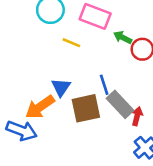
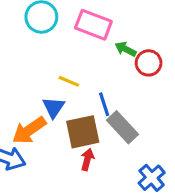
yellow line: (71, 43) -> (69, 81), moved
red arrow: (137, 116) -> (87, 159), moved

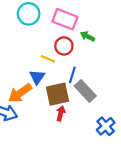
red circle: (149, 63) -> (64, 46), moved
blue line: (104, 104) -> (72, 75), turned 35

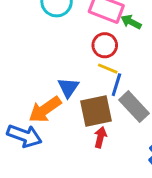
green arrow: (87, 36) -> (131, 22), moved
yellow line: (48, 59) -> (108, 69), moved

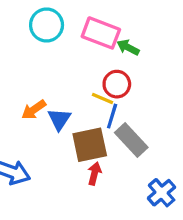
red circle: (105, 45) -> (117, 84), moved
orange arrow: (45, 109) -> (34, 110), moved, size x0.7

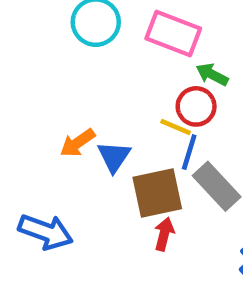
green arrow: (128, 47) -> (212, 75), moved

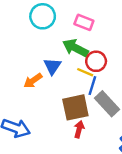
pink rectangle: (173, 33) -> (84, 22), size x0.7
green arrow: (212, 75) -> (75, 48), moved, size x1.5
blue triangle: (114, 157) -> (52, 66), moved

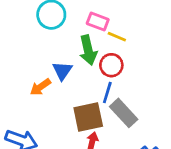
green arrow: (75, 48) -> (88, 50), turned -130
yellow line: (85, 72) -> (117, 37), moved

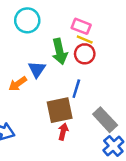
pink rectangle: (98, 22) -> (81, 26), moved
red circle: (111, 65) -> (85, 54), moved
gray rectangle: (124, 113) -> (105, 120), moved

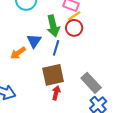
yellow line: (85, 39) -> (74, 16), turned -56
blue line: (76, 89) -> (56, 48), moved

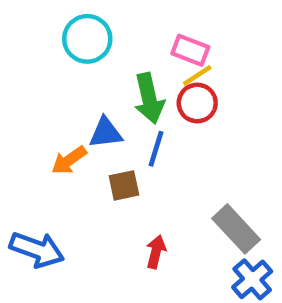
blue triangle: (34, 41) -> (106, 133), turned 49
brown square: (53, 75) -> (124, 185), moved, size x0.6

